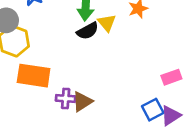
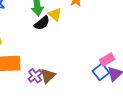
pink rectangle: (171, 77) -> (107, 60), moved
purple cross: (66, 99) -> (35, 76), turned -32

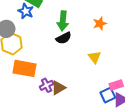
yellow triangle: (55, 14) -> (95, 57), moved

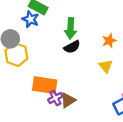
orange star: (100, 24) -> (109, 41), moved
orange rectangle: (25, 68) -> (45, 85), moved

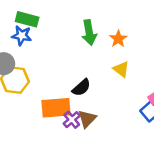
green arrow: (71, 28) -> (89, 33), moved
black semicircle: (72, 47) -> (81, 88), moved

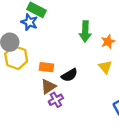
orange rectangle: (56, 108) -> (46, 67), moved, size x0.6
brown triangle: (87, 119) -> (48, 86), moved

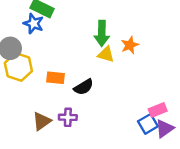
yellow triangle: (105, 67) -> (106, 54), moved, turned -32
brown triangle: (48, 86) -> (42, 121), moved
purple cross: (56, 100) -> (68, 117), turned 32

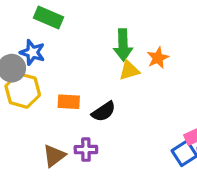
blue star: (33, 24) -> (32, 52), moved
yellow triangle: (106, 54) -> (129, 70), turned -30

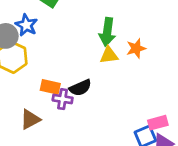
orange rectangle: (69, 102) -> (50, 87), moved
purple cross: (86, 150) -> (63, 99), moved

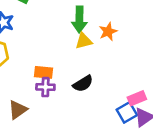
orange rectangle: (50, 87) -> (44, 72), moved
black semicircle: (80, 88) -> (83, 84), moved

